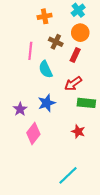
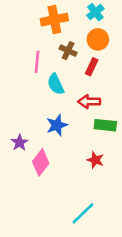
orange cross: (45, 16) -> (54, 20), size x1.5
red arrow: (73, 84) -> (89, 102), turned 36
purple star: (20, 109) -> (20, 143), moved

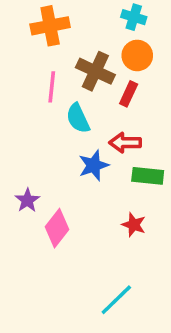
cyan cross: (95, 12) -> (134, 17), turned -35
orange cross: (54, 20) -> (50, 26), moved
brown cross: (68, 51) -> (95, 71), size x1.5
blue star: (57, 125) -> (94, 165), moved

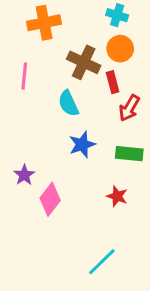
pink line: (52, 87) -> (24, 76), moved
red rectangle: (129, 94) -> (113, 82), turned -40
red arrow: (125, 143) -> (129, 108), moved, turned -60

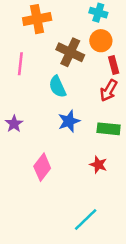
red rectangle: (113, 82) -> (114, 65), moved
purple star: (24, 175) -> (14, 124), moved

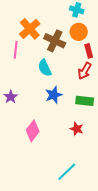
orange cross: (37, 19) -> (30, 29), moved, turned -30

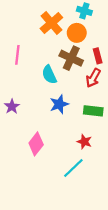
orange cross: (30, 29) -> (51, 23), moved
orange circle: (79, 32) -> (77, 33), moved
brown cross: (55, 41) -> (71, 58), moved
cyan line: (67, 172) -> (73, 168), moved

